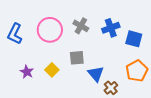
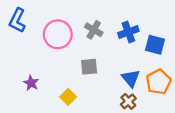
blue L-shape: (15, 34) -> (17, 20), moved
yellow square: (52, 70) -> (68, 97), moved
blue triangle: (96, 74) -> (131, 78), moved

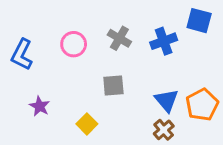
blue L-shape: (17, 20) -> (22, 55), moved
pink circle: (58, 34) -> (74, 44), size x0.7
blue square: (155, 45) -> (199, 21), moved

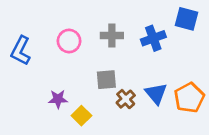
gray cross: (119, 38) -> (112, 35), turned -30
purple star: (40, 106) -> (58, 99), moved, turned -30
brown cross: (164, 130) -> (126, 99), moved

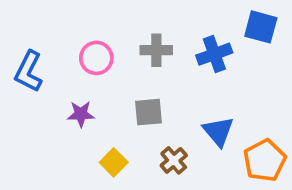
orange pentagon: (189, 98) -> (265, 160), moved
purple star: (58, 99) -> (81, 114), moved
brown cross: (126, 99) -> (174, 160), moved

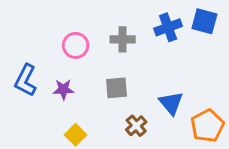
blue cross: (214, 54) -> (168, 27), moved
blue L-shape: (29, 71) -> (26, 80), moved
yellow square: (114, 162) -> (76, 135), moved

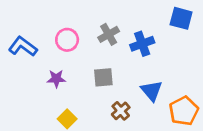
blue cross: (168, 27) -> (142, 44), moved
gray cross: (123, 39) -> (109, 34), turned -30
blue L-shape: (26, 80) -> (23, 46), moved, turned 100

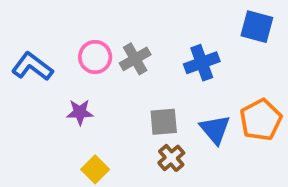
gray cross: (109, 34) -> (135, 59), moved
gray square: (103, 77) -> (164, 122), moved
orange pentagon: (184, 111) -> (261, 120), moved

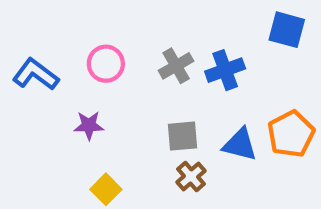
gray cross: (135, 59) -> (176, 66), moved
blue triangle: (215, 129) -> (240, 145), turned -36

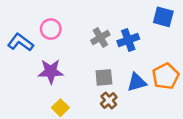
pink circle: (106, 64) -> (51, 29), moved
purple star: (89, 125) -> (51, 71), size x1.5
blue triangle: (240, 145) -> (137, 82), turned -30

